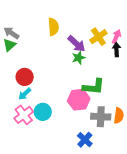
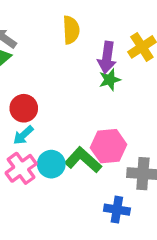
purple arrow: (76, 44) -> (107, 57), turned 54
green L-shape: (94, 87) -> (83, 160), moved, turned -145
blue cross: (85, 140) -> (117, 210), turned -35

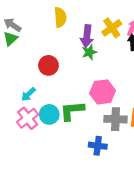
red circle: (24, 108) -> (48, 65), moved
pink hexagon: (109, 146) -> (103, 92), moved
green L-shape: (83, 160) -> (72, 111), turned -45

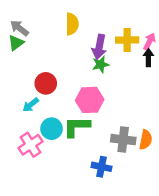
yellow cross: (112, 28) -> (127, 40), turned 30
red circle: (48, 65) -> (46, 83), moved
pink hexagon: (103, 92) -> (90, 100), moved
pink cross: (28, 118) -> (31, 145), moved

